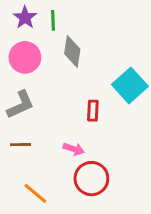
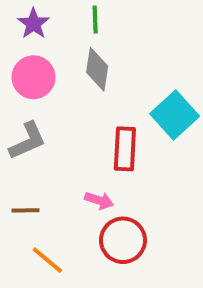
green line: (53, 20) -> (95, 20), moved
red rectangle: (93, 111) -> (125, 149), size x1.5
brown line: (21, 145) -> (26, 210), moved

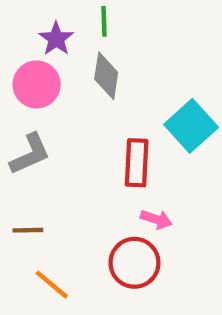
purple star: (33, 24) -> (56, 39), moved
pink arrow: (99, 201) -> (156, 219), moved

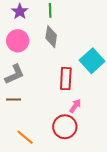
purple star: (56, 39) -> (20, 11), moved
pink arrow: (156, 219) -> (75, 106), turned -72
brown line: (28, 230) -> (13, 99), moved

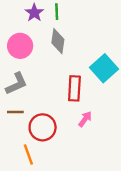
purple star: (20, 11) -> (34, 13), moved
red circle: (65, 127) -> (43, 127), moved
orange line: (25, 137) -> (28, 155), turned 30

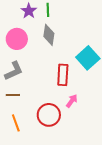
red circle: (43, 127) -> (49, 115), moved
orange line: (28, 155) -> (16, 123), moved

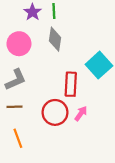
red circle: (49, 115) -> (55, 112), moved

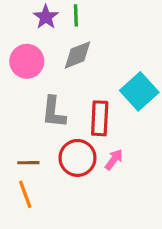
gray diamond: (55, 39) -> (77, 55), turned 60
gray L-shape: (16, 80) -> (54, 112), moved, turned 120
brown line: (14, 107) -> (28, 163), moved

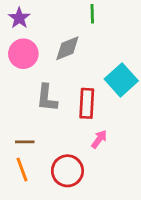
green line: (76, 15) -> (92, 14), moved
purple star: (46, 17) -> (19, 18), moved
red circle: (77, 158) -> (67, 171), moved

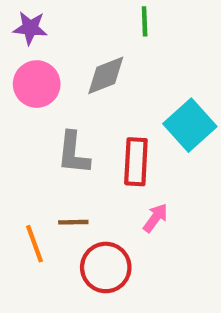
purple star: (19, 18) -> (30, 28), turned -30
brown line: (25, 142) -> (73, 222), moved
orange line: (22, 169) -> (35, 244), moved

